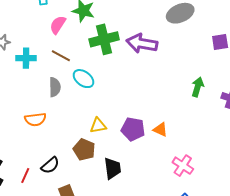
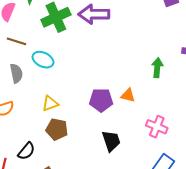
green arrow: (198, 87) -> (157, 68), moved
yellow triangle: (98, 126) -> (50, 103), moved
black trapezoid: (112, 168) -> (111, 141), moved

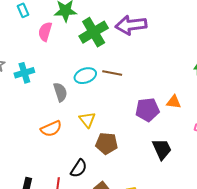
brown line: (17, 41) -> (112, 73), moved
cyan ellipse: (43, 60) -> (85, 76), turned -40
yellow triangle: (50, 103) -> (87, 120), moved, turned -42

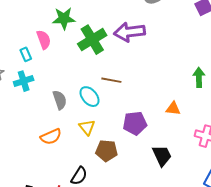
cyan rectangle: (23, 10) -> (26, 54), moved
pink semicircle: (45, 32) -> (44, 40), turned 144
cyan ellipse: (85, 76) -> (90, 97), moved, turned 70
purple pentagon: (147, 110) -> (135, 123), moved

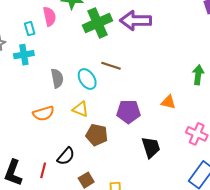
yellow triangle: (87, 127) -> (80, 109), turned -36

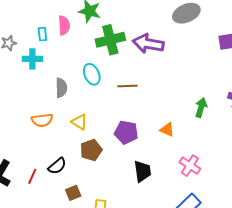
brown line: (111, 66) -> (127, 86), moved, turned -30
cyan ellipse: (87, 79) -> (92, 74), moved
brown pentagon: (97, 135) -> (91, 150), turned 30

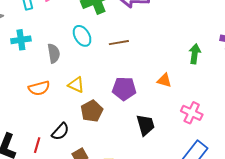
cyan cross: (32, 59) -> (21, 40), moved

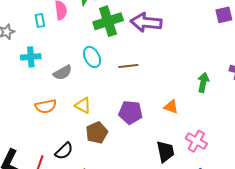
gray semicircle: (54, 53) -> (63, 73), turned 66
black trapezoid: (145, 125) -> (165, 151), moved

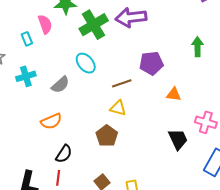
brown line: (128, 66) -> (122, 83), moved
green arrow: (203, 82) -> (198, 47), moved
yellow triangle: (83, 105) -> (118, 108), moved
purple pentagon: (130, 112) -> (151, 63), moved
black semicircle: (64, 151) -> (64, 154), moved

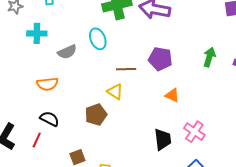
black semicircle: (64, 154) -> (49, 119), turned -114

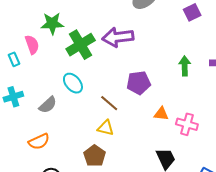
brown line: (126, 69) -> (109, 103), turned 60
pink cross: (194, 132) -> (187, 124), moved

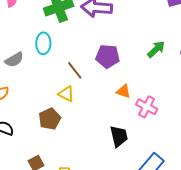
green arrow: (185, 66) -> (156, 49), turned 36
cyan ellipse: (73, 83) -> (43, 43), turned 30

